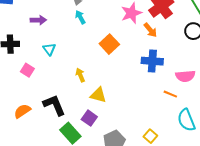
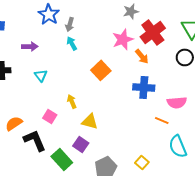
pink square: (27, 70) -> (50, 116), moved
black L-shape: (54, 105) -> (35, 140), moved
orange semicircle: (22, 111) -> (14, 123), moved

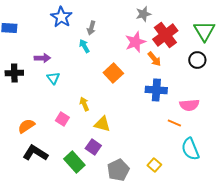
gray arrow: (70, 24) -> (91, 28), moved
purple arrow: (30, 46) -> (42, 58), moved
black L-shape: (35, 140) -> (35, 153), moved, turned -35

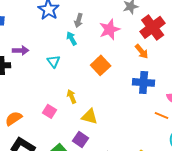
pink star: (135, 42) -> (110, 29), moved
purple arrow: (42, 58) -> (21, 50), moved
cyan triangle: (53, 78) -> (54, 61), moved

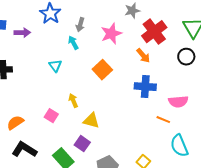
purple arrow: (21, 50) -> (22, 33), moved

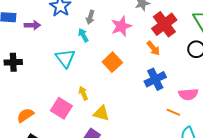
cyan triangle: (55, 66) -> (65, 58), size x1.5
blue cross: (145, 87) -> (155, 79), turned -30
pink square: (51, 116) -> (61, 108), size x1.5

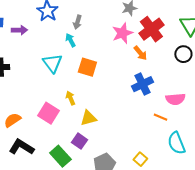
pink star: (121, 26) -> (122, 33), moved
orange square: (112, 62) -> (87, 67), moved, turned -30
yellow triangle: (101, 113) -> (88, 118), turned -30

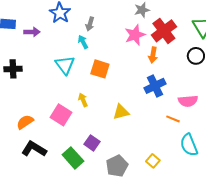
orange arrow: (140, 53) -> (153, 55), turned 49
yellow triangle: (88, 118) -> (121, 112), moved

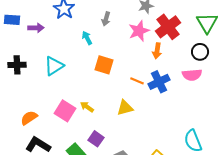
gray arrow: (90, 24) -> (106, 19), moved
cyan triangle: (65, 65) -> (54, 66), moved, turned 35
yellow arrow: (83, 100) -> (87, 107), moved, turned -32
pink semicircle: (188, 101) -> (192, 75), moved
orange line: (173, 119) -> (137, 81), moved

